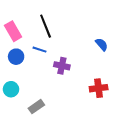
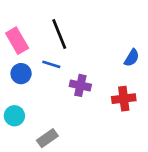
blue semicircle: (102, 44) -> (132, 58), turned 72
red cross: (99, 88) -> (124, 99), moved

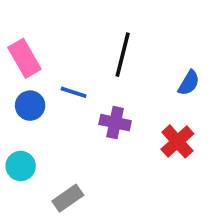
black line: (59, 34) -> (123, 55), moved, turned 36
red cross: (124, 99) -> (177, 141), turned -35

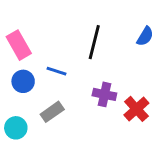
blue semicircle: (189, 83) -> (145, 36), moved
purple cross: (115, 123) -> (104, 94), moved
gray rectangle: (68, 198) -> (52, 112), moved

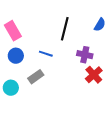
blue line: (57, 71) -> (46, 54), moved
purple cross: (104, 94) -> (85, 55), moved

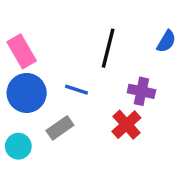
blue circle: (16, 56) -> (27, 93), size x1.5
red cross: (94, 75) -> (126, 125), moved

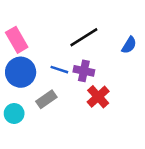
blue semicircle: (166, 41) -> (129, 45), moved
black line: (108, 48) -> (84, 37), turned 44
purple cross: (141, 91) -> (84, 71), moved

